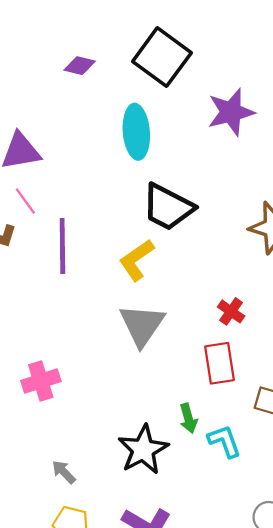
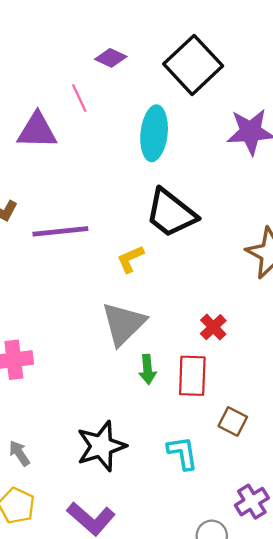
pink line: (25, 201) -> (79, 98), moved
purple line: (62, 246) -> (60, 231), turned 74
yellow L-shape: (137, 260) -> (130, 259), size x0.7
green arrow: (188, 418) -> (147, 369), moved

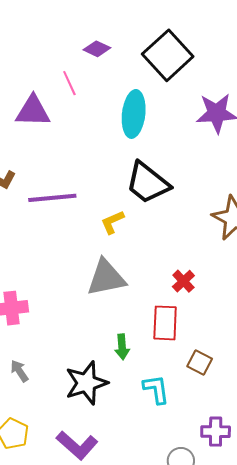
gray triangle: (123, 324) -> (106, 278), turned 33
green arrow: (147, 369) -> (122, 347), moved
gray arrow: (19, 453) -> (19, 371), moved
purple cross: (252, 502) -> (216, 432), turned 32

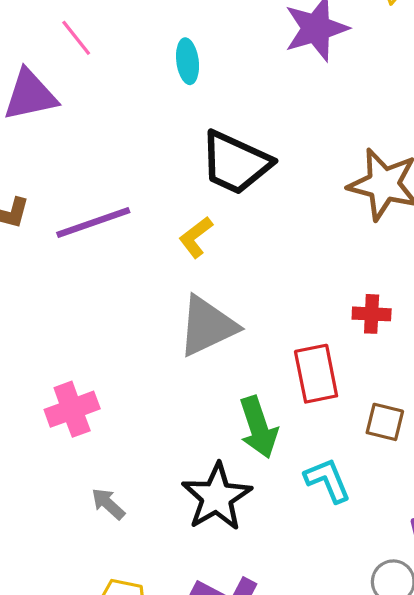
cyan ellipse: (134, 114) -> (188, 61), size x0.6
red cross: (183, 281) -> (372, 314), moved, turned -30
green arrow: (122, 347) -> (258, 427), size x1.5

